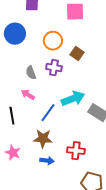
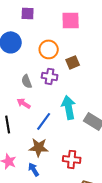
brown square: (77, 54) -> (73, 62), turned 32
cyan arrow: (73, 99) -> (69, 107), turned -80
blue arrow: (47, 161) -> (34, 169), moved, turned -128

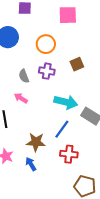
brown square: (73, 62) -> (77, 64), moved
cyan arrow: (69, 107) -> (66, 102), turned 115
blue line: (44, 121) -> (62, 129), moved

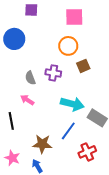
orange circle: (46, 44) -> (68, 46), moved
red cross: (69, 154) -> (87, 152), moved, turned -30

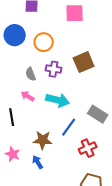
orange circle: (68, 46) -> (44, 42), moved
brown square: (83, 66) -> (84, 62), size x1.5
cyan arrow: (72, 104) -> (58, 100), moved

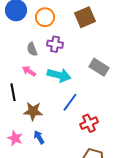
brown square: (84, 62) -> (85, 17), moved
gray rectangle: (98, 114) -> (99, 67), moved
brown star: (43, 140) -> (33, 111), moved
pink star: (13, 154) -> (15, 138), moved

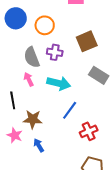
brown square: (85, 17) -> (87, 41), moved
gray semicircle: (32, 49) -> (32, 57), size x1.5
pink arrow: (29, 71) -> (29, 79), turned 32
pink star: (15, 138) -> (15, 135), moved

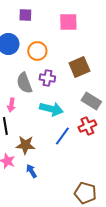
pink arrow: (29, 79) -> (11, 105), moved, turned -144
red cross: (89, 131) -> (87, 126), moved

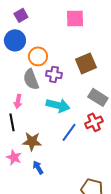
purple square: (25, 15) -> (21, 15), moved, turned -32
orange circle: (37, 51) -> (38, 56), moved

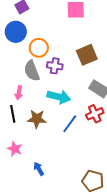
brown star: (32, 141) -> (37, 119), moved
blue arrow: (38, 167) -> (39, 169), moved

